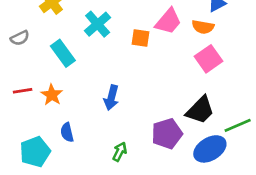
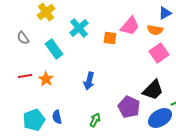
gray semicircle: (20, 38) -> (23, 38), turned 80
blue semicircle: (67, 132) -> (57, 117), moved
purple pentagon: (167, 134) -> (129, 107), turned -30

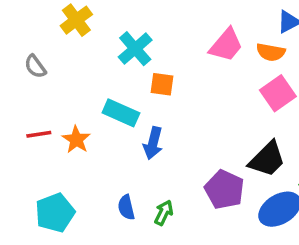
orange square: (110, 38) -> (162, 84), moved
cyan rectangle: (54, 49) -> (121, 113), moved, turned -30
blue semicircle: (57, 117) -> (126, 207), moved

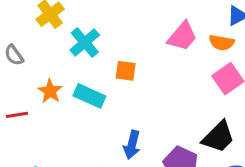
cyan cross: (135, 49) -> (85, 43), moved
orange star: (76, 140) -> (50, 91), moved
blue arrow: (153, 143) -> (132, 145), moved

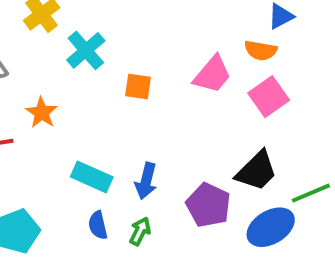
pink trapezoid: (182, 36) -> (212, 74), moved
cyan rectangle: (89, 96) -> (92, 177), moved

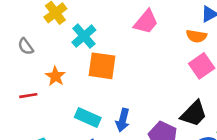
pink trapezoid: (212, 74) -> (146, 22), moved
orange square: (138, 87) -> (102, 66), moved, size x1.6

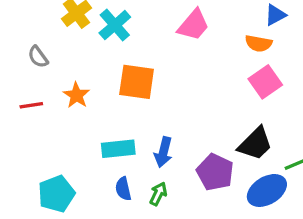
cyan cross: (84, 36) -> (115, 25), moved
red line: (28, 96) -> (31, 105), moved
cyan rectangle: (88, 118) -> (118, 149), turned -30

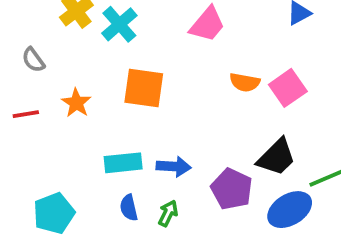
orange semicircle: (259, 43) -> (245, 82), moved
blue arrow: (163, 152) -> (174, 167), turned -100

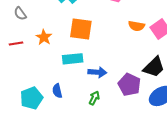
cyan rectangle: (123, 163) -> (73, 59), moved
blue semicircle: (129, 208) -> (57, 91), moved

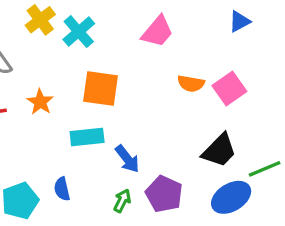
blue arrow: (97, 72) -> (127, 159), turned 48
purple pentagon: (129, 85) -> (164, 194), moved

